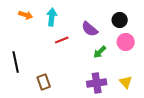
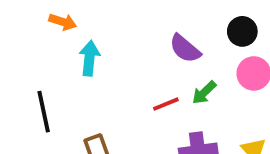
cyan arrow: (52, 17) -> (89, 58), moved
red line: (62, 40) -> (166, 104), moved

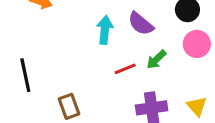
cyan arrow: (89, 58) -> (105, 30), moved

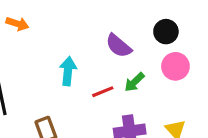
cyan arrow: (105, 30) -> (68, 71), moved

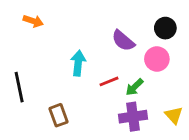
pink circle: (175, 66) -> (157, 59), moved
green arrow: (134, 82) -> (134, 87), moved

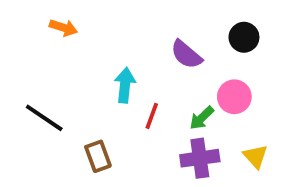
pink circle: (157, 59) -> (234, 97), moved
red line: (109, 81) -> (152, 116), moved, turned -48
black line: (19, 87) -> (44, 118), turned -44

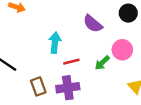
red line: (152, 116) -> (71, 62), turned 56
purple cross: (200, 158) -> (68, 88), moved

